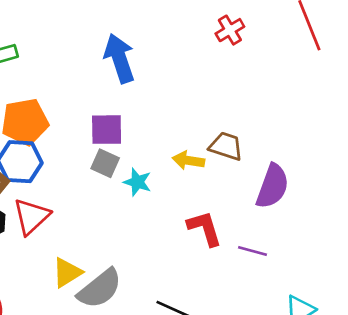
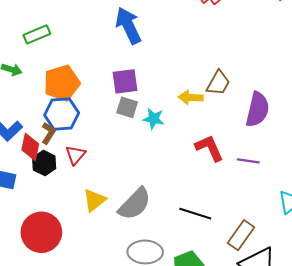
brown trapezoid: (226, 146) -> (218, 83), turned 108
red triangle: (31, 216) -> (76, 155), size x0.7
yellow triangle: (67, 272) -> (94, 200), moved

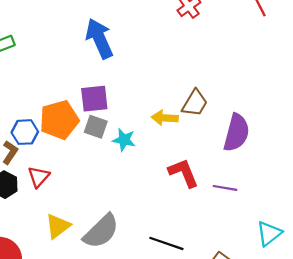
orange pentagon: (62, 83) -> (59, 120), moved
blue hexagon: (62, 114) -> (25, 132), size x0.7

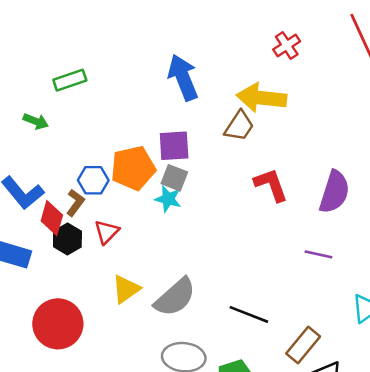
brown trapezoid: (195, 103) -> (239, 126), moved
yellow arrow: (165, 118) -> (262, 98), moved, size x1.6
cyan star: (124, 140) -> (168, 199), moved
red L-shape: (183, 173) -> (271, 185), moved

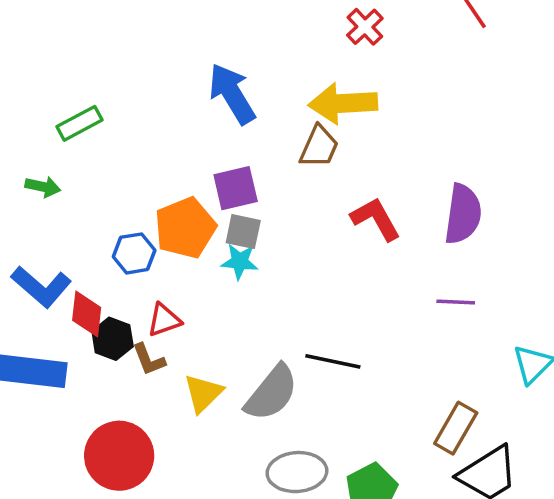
brown L-shape: (75, 203) -> (149, 359), moved, turned 132
red triangle: (107, 232) -> (164, 320), turned 36
black line: (249, 314) -> (333, 361), moved

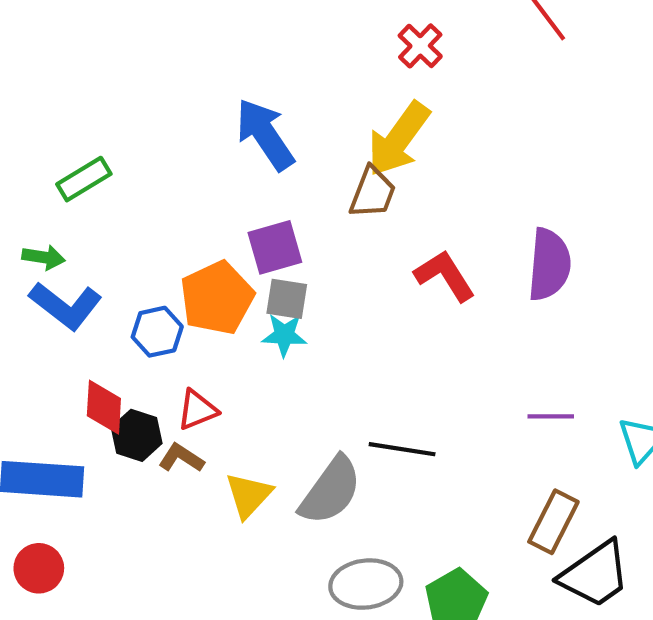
yellow arrow: (343, 103) -> (399, 139), turned -48
blue L-shape: (41, 287) -> (66, 306), moved
purple line: (456, 302) -> (551, 416), moved
brown L-shape: (149, 359) -> (181, 458), turned 147
red circle: (119, 456) -> (39, 568), moved, size x0.6

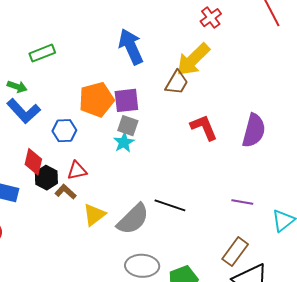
orange pentagon: (217, 298) -> (96, 100), moved
cyan star: (284, 335) -> (124, 142), turned 30

